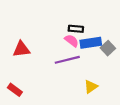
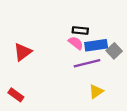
red triangle: (21, 49) -> (23, 52), turned -30
purple line: (67, 60) -> (87, 63), moved

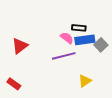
black rectangle: (80, 31) -> (79, 28), moved
purple line: (87, 63) -> (64, 56), moved

